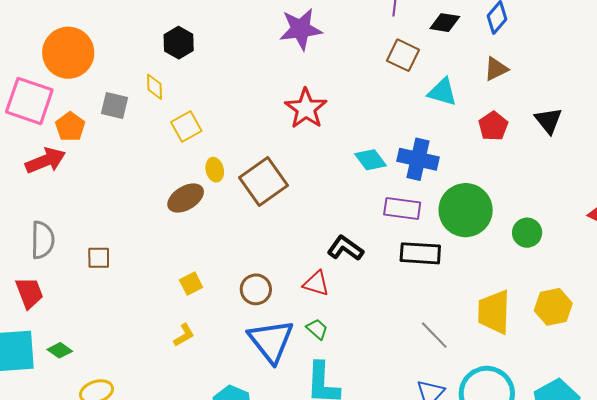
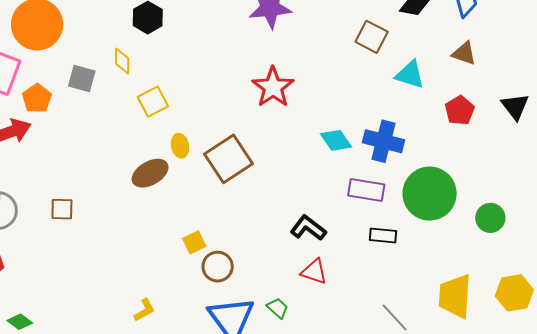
brown triangle: (496, 69) -> (464, 53), turned 44
black rectangle: (420, 253) -> (383, 235), size x0.7
brown square: (99, 258) -> (62, 209), moved
yellow square: (191, 284) -> (194, 242), moved
red triangle: (316, 284) -> (314, 272), moved

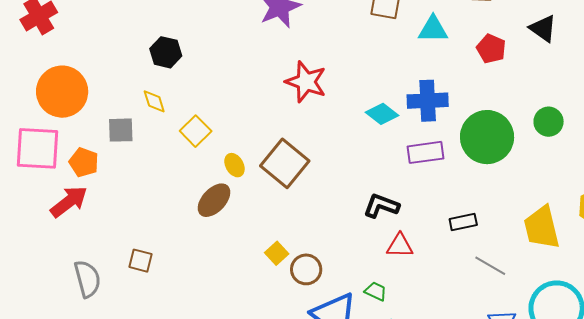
brown square: (62, 209) -> (140, 261), turned 30
green circle: (490, 218) -> (549, 122), moved
black rectangle: (383, 235) -> (463, 222), moved

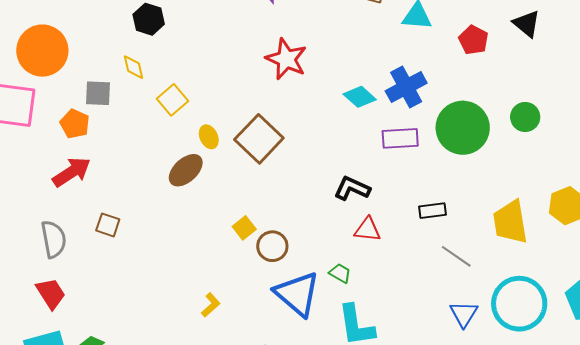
blue cross: (428, 101) -> (406, 87), turned -30
orange pentagon: (84, 162) -> (75, 124), moved
red arrow: (69, 202) -> (72, 172), moved

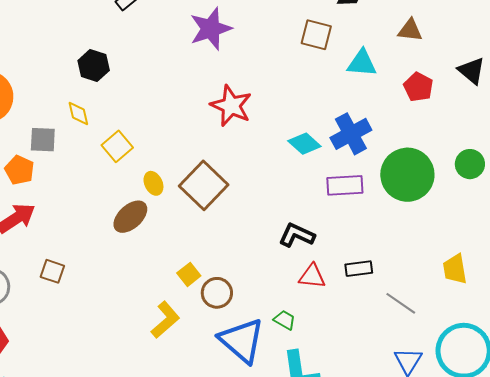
black rectangle: (433, 211) -> (359, 269), moved
yellow trapezoid: (510, 222) -> (455, 269), size x0.7
yellow L-shape: (211, 305) -> (165, 320), moved, size x1.5

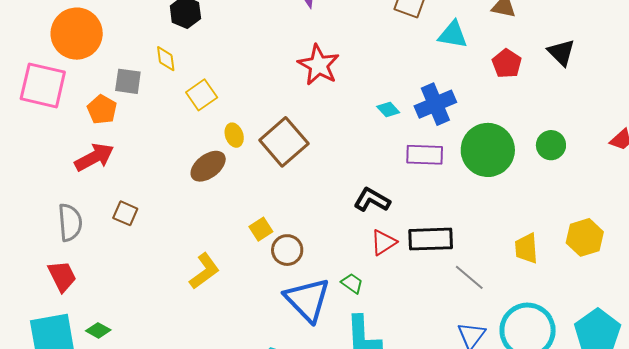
cyan diamond: (304, 144) -> (388, 109), size x0.7
black rectangle: (359, 269) -> (431, 239), size x1.6
red triangle: (312, 276) -> (383, 242), turned -44
yellow L-shape: (165, 320) -> (204, 271), moved

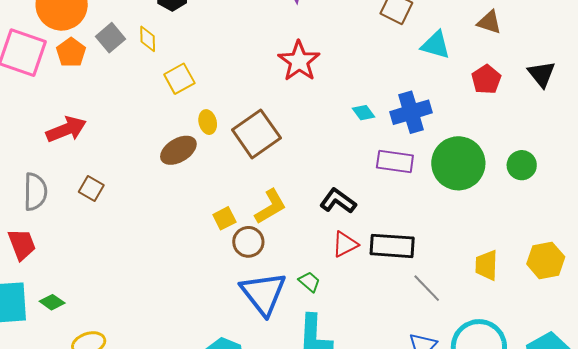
gray square: (128, 81) -> (110, 38), moved, turned 36
orange pentagon: (102, 109) -> (71, 52), moved
yellow L-shape: (204, 271) -> (270, 207), moved

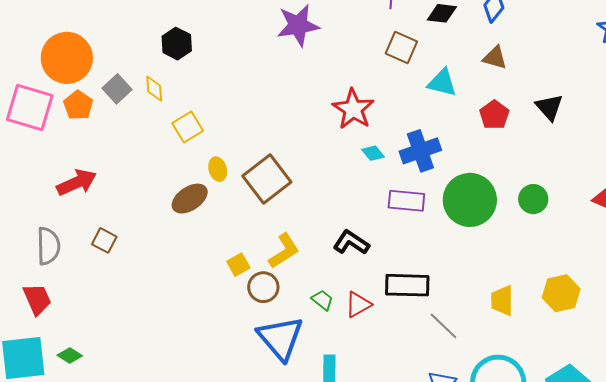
red star: (299, 61) -> (353, 109), moved
red triangle: (345, 244) -> (358, 304), moved
green trapezoid: (309, 282) -> (322, 300), moved

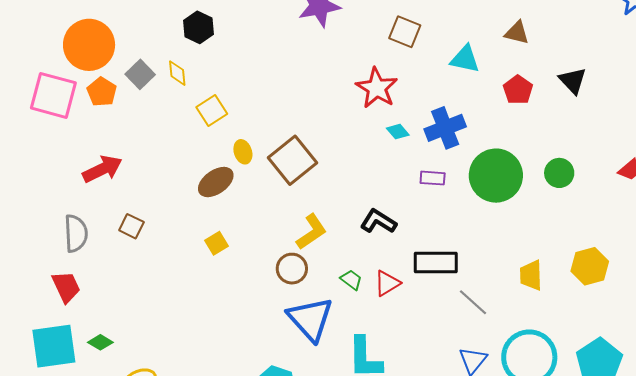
brown square: (401, 47) -> (405, 32), moved
purple rectangle: (406, 201) -> (433, 178), size x0.7
yellow square: (238, 265) -> (216, 243), moved

